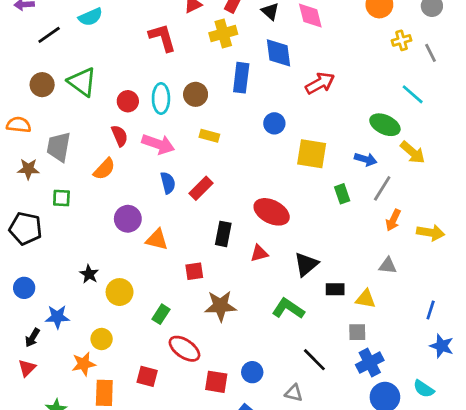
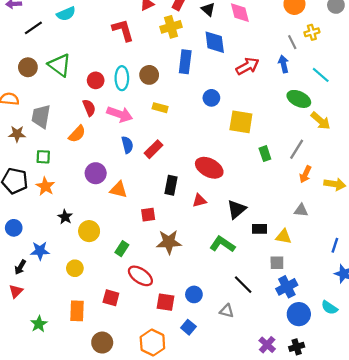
gray line: (431, 53) -> (292, 42), moved
blue arrow: (366, 159) -> (284, 64), moved, turned -119
orange star: (84, 364) -> (45, 186), moved, turned -30

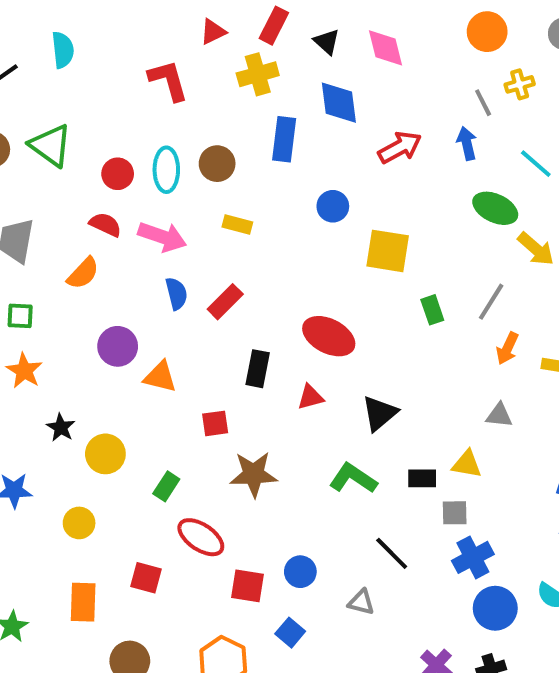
cyan semicircle: (66, 14) -> (63, 50), turned -72
red semicircle: (89, 108) -> (105, 225), turned -42
black rectangle: (259, 229) -> (422, 478), moved

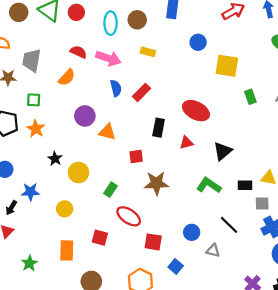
red circle: (118, 174) -> (76, 12), moved
blue circle: (300, 572) -> (192, 232), moved

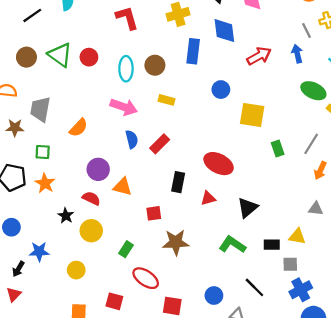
red semicircle: (78, 52) -> (91, 198), moved

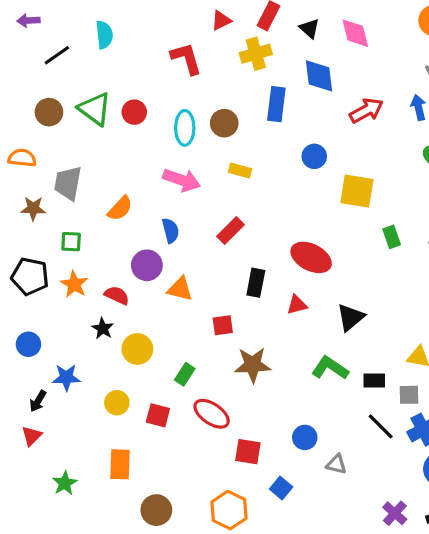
blue semicircle: (132, 139) -> (171, 231), moved
red semicircle: (91, 198) -> (117, 295), moved
black rectangle: (272, 245) -> (374, 381), moved
black line: (254, 287) -> (381, 426), moved
red square: (114, 301) -> (158, 415), moved

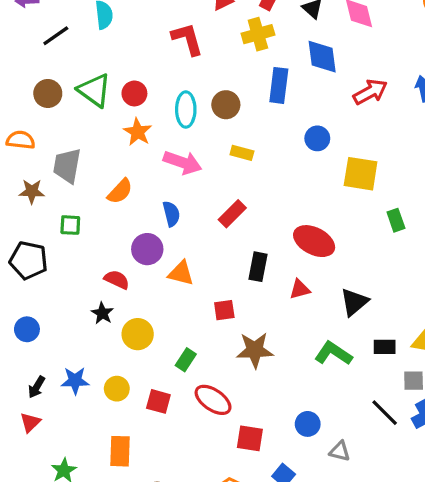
orange star: (74, 284) -> (138, 132), moved
blue star: (66, 377) -> (75, 381), moved
black rectangle: (374, 381) -> (385, 347), moved

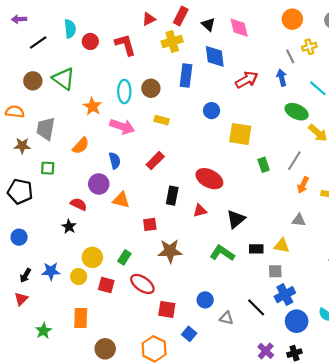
red circle: (134, 93) -> (90, 41), moved
yellow circle: (138, 334) -> (92, 257), moved
black line: (385, 413) -> (256, 307), moved

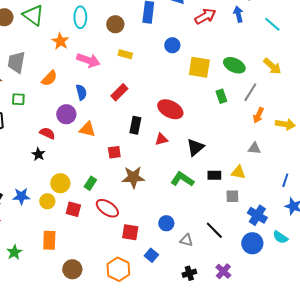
cyan ellipse: (124, 91) -> (80, 17), moved
green ellipse: (297, 112) -> (234, 65), moved
blue cross: (285, 295) -> (257, 215), moved, turned -30
black cross: (294, 353) -> (189, 273), moved

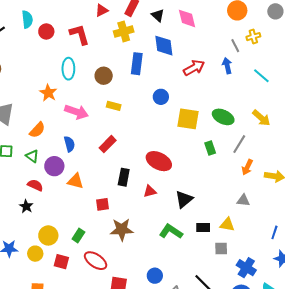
green triangle: (33, 15) -> (32, 156), moved, size x0.6

